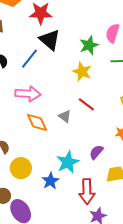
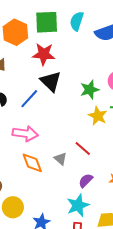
yellow star: (82, 72) -> (98, 116), moved
purple semicircle: (96, 152) -> (86, 181), moved
cyan star: (68, 162) -> (78, 205), moved

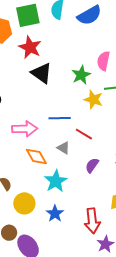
red star: (44, 54) -> (30, 47), turned 30
blue line: (29, 99) -> (60, 118), moved, turned 55
cyan star: (78, 205) -> (56, 181), moved

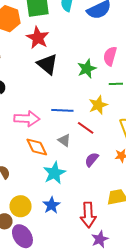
yellow star: (93, 100) -> (98, 105), moved, turned 30
yellow circle: (24, 203) -> (21, 206), moved

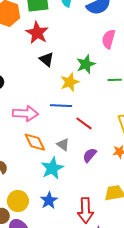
pink semicircle: (110, 56) -> (109, 39), moved
black triangle: (47, 64) -> (47, 59), size x0.7
yellow star: (98, 105) -> (70, 82), moved
gray triangle: (64, 140) -> (63, 145), moved

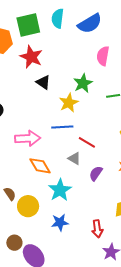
gray triangle: (63, 145) -> (74, 159), moved
blue star: (49, 200) -> (60, 222), turned 30
yellow circle: (18, 201) -> (28, 206), moved
red arrow: (86, 210) -> (97, 229), size x0.7

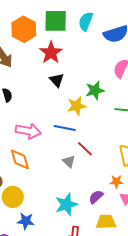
orange diamond: (40, 166) -> (20, 159), moved
purple semicircle: (96, 173) -> (96, 197), moved
cyan star: (60, 190) -> (66, 204), moved
blue star: (60, 222) -> (26, 221), moved

